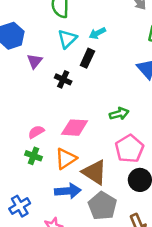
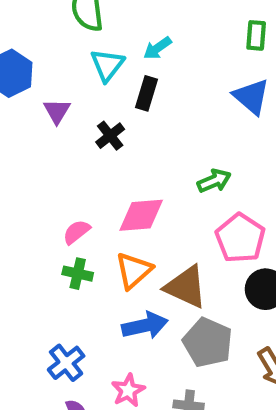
black cross: (63, 79) -> (110, 136), turned 35

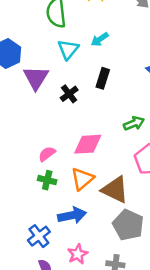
black rectangle: (146, 93) -> (103, 78), moved
purple triangle: (57, 111) -> (36, 78), size x1.5
blue arrow: (145, 326) -> (72, 215), moved

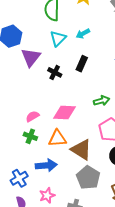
black cross: (69, 94) -> (55, 72), turned -32
orange triangle: (82, 179) -> (57, 138), turned 30

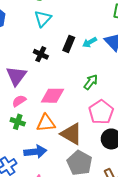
cyan arrow: (83, 34) -> (90, 42), moved
purple triangle: (31, 57) -> (16, 76), moved
green arrow: (102, 101) -> (91, 82), turned -35

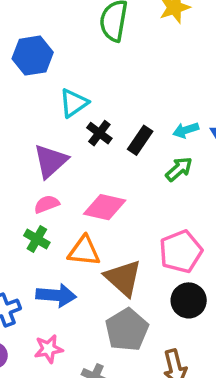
cyan triangle: (43, 19) -> (74, 103), moved
black rectangle: (69, 44) -> (140, 140), moved
green arrow: (91, 82) -> (179, 169), moved

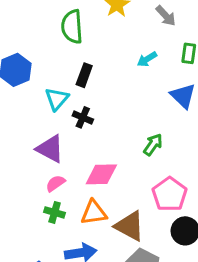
cyan arrow: (186, 130) -> (147, 59), moved
black rectangle: (140, 140) -> (84, 75), moved
purple triangle: (51, 161) -> (50, 149), turned -36
green arrow: (179, 169) -> (153, 145), moved

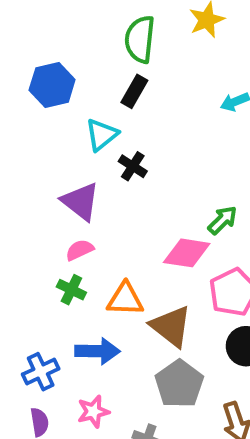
black rectangle: (84, 75) -> (134, 91), moved
pink diamond: (101, 174) -> (187, 253), moved

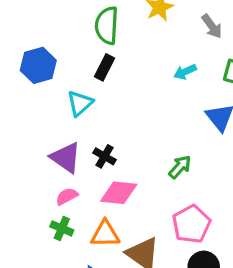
black cross: (133, 166) -> (105, 156), moved
pink diamond: (187, 253) -> (119, 193), moved

